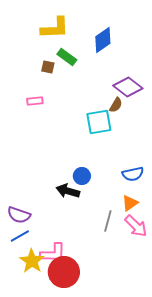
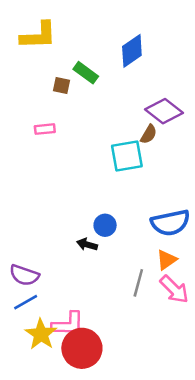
yellow L-shape: (55, 28) -> (38, 36), moved
blue semicircle: (133, 174) -> (170, 223), size x1.4
black arrow: (68, 191) -> (87, 244), size x0.7

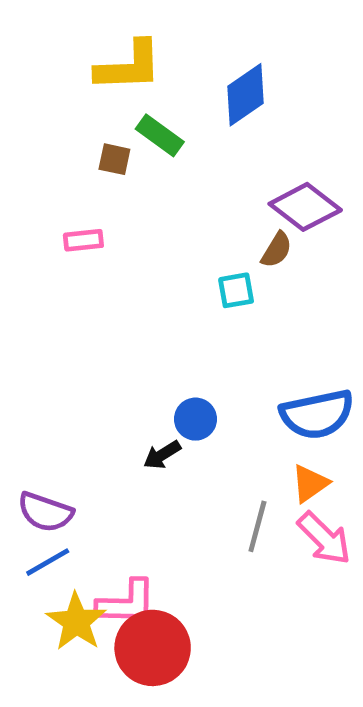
yellow L-shape: (38, 36) -> (129, 66), moved
cyan square: (127, 156) -> (236, 290), size x0.6
black arrow: (87, 244) -> (162, 455), turned -48

